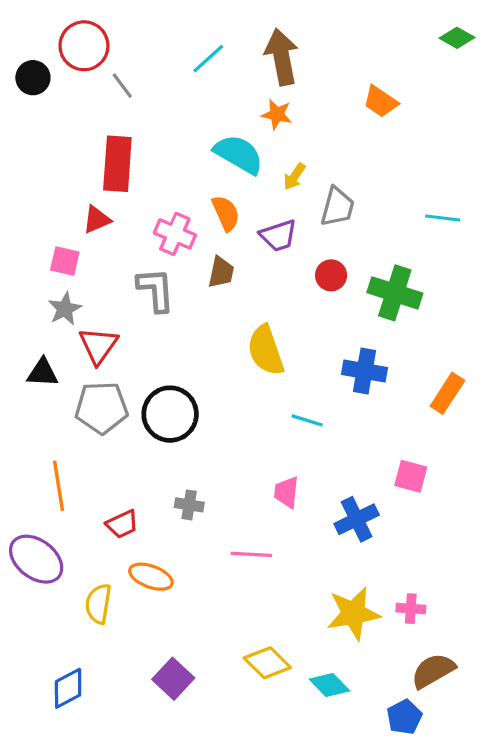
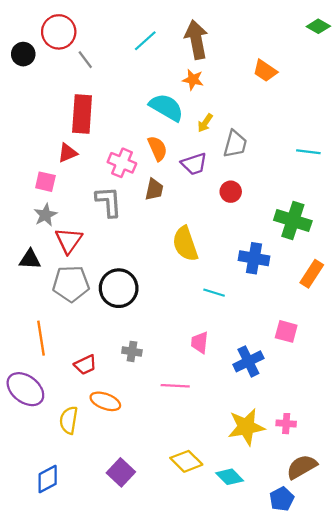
green cross: (395, 293) -> (293, 221), moved

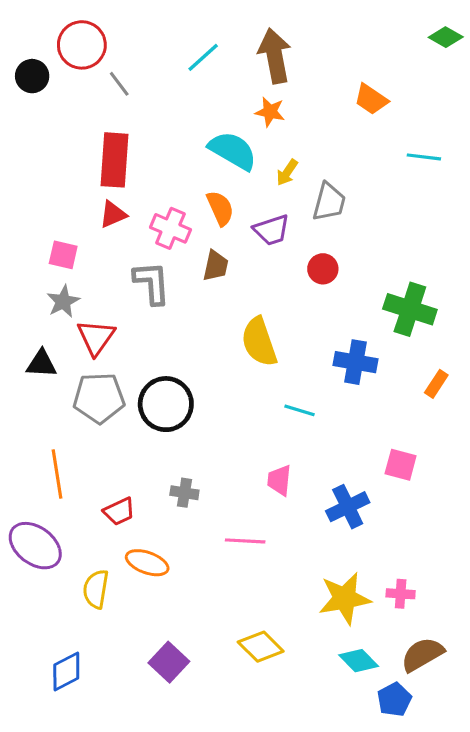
cyan line: (308, 152) -> (424, 157), moved
red triangle: (68, 153) -> (113, 214), moved
orange rectangle: (312, 274) -> (436, 384), size x0.7
cyan diamond: (230, 477) -> (359, 661), moved

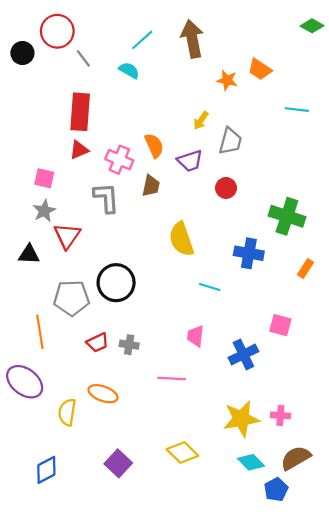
orange star: (270, 112) -> (227, 80), moved
cyan semicircle: (233, 151) -> (129, 70), moved, size x0.6
gray pentagon: (99, 398) -> (71, 298), moved
red trapezoid: (119, 511) -> (98, 343), moved

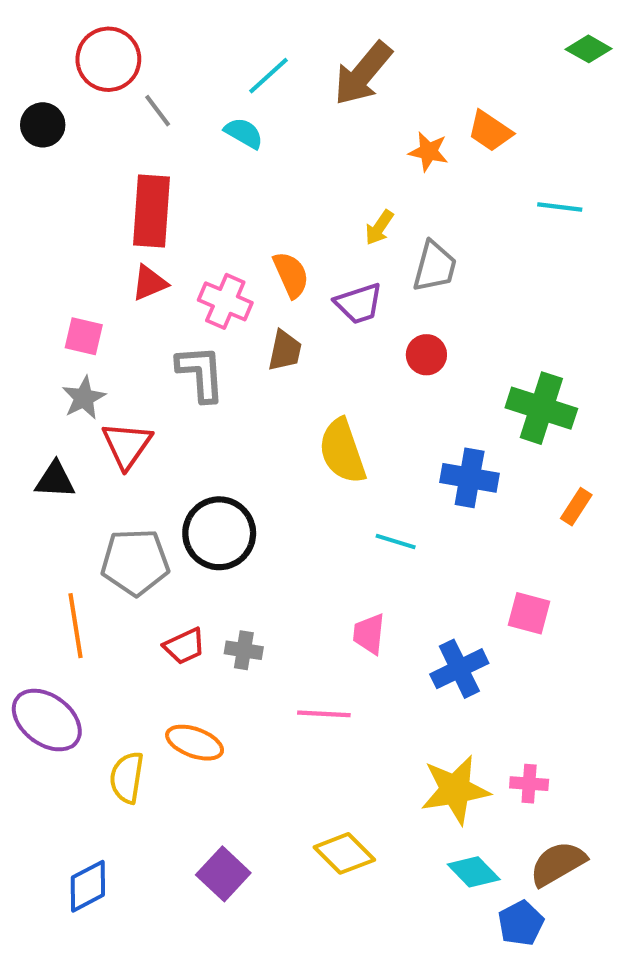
brown arrow: (192, 39) -> (363, 74), turned -129
black circle: (22, 53) -> (43, 125), moved

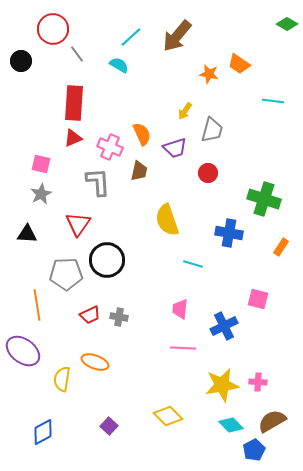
red triangle: (127, 445) -> (78, 224), moved
pink line: (324, 714) -> (183, 348), moved
purple square: (223, 874) -> (109, 426), size x0.7

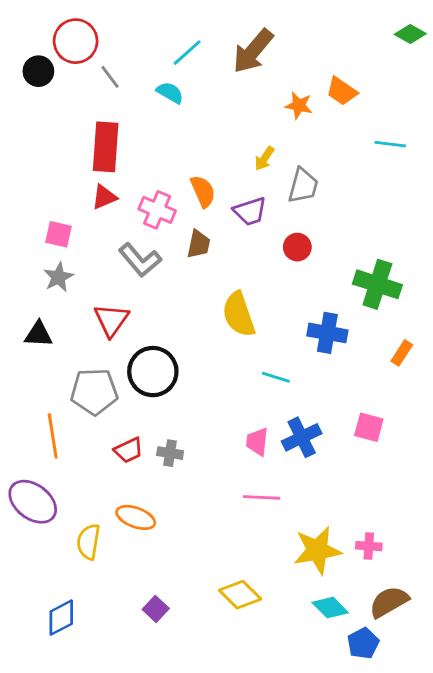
black circle: (21, 61) -> (38, 71), moved
gray L-shape: (98, 182) -> (140, 260), turned 144
blue cross: (224, 326) -> (302, 437), moved

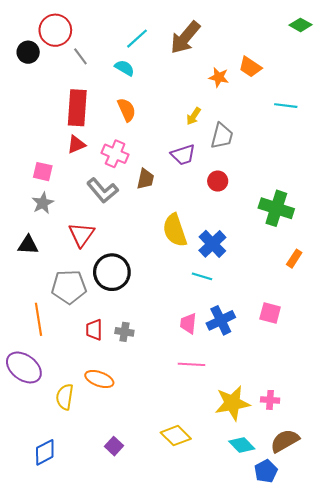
orange semicircle: (203, 191) -> (127, 110), moved
blue cross: (327, 333) -> (212, 244), moved, turned 36
red trapezoid: (129, 450) -> (94, 330), turned 115

